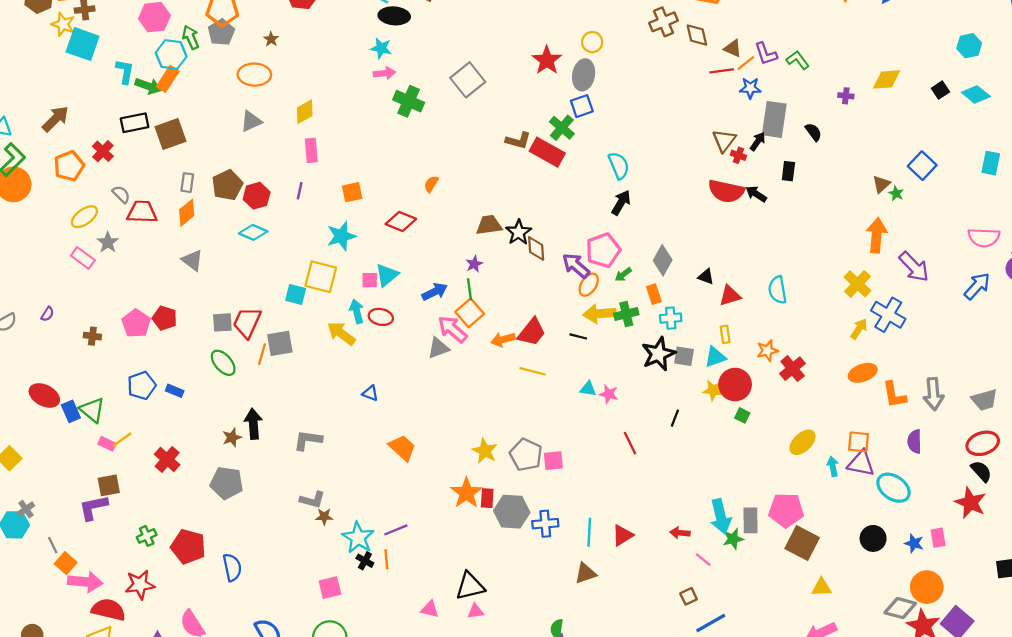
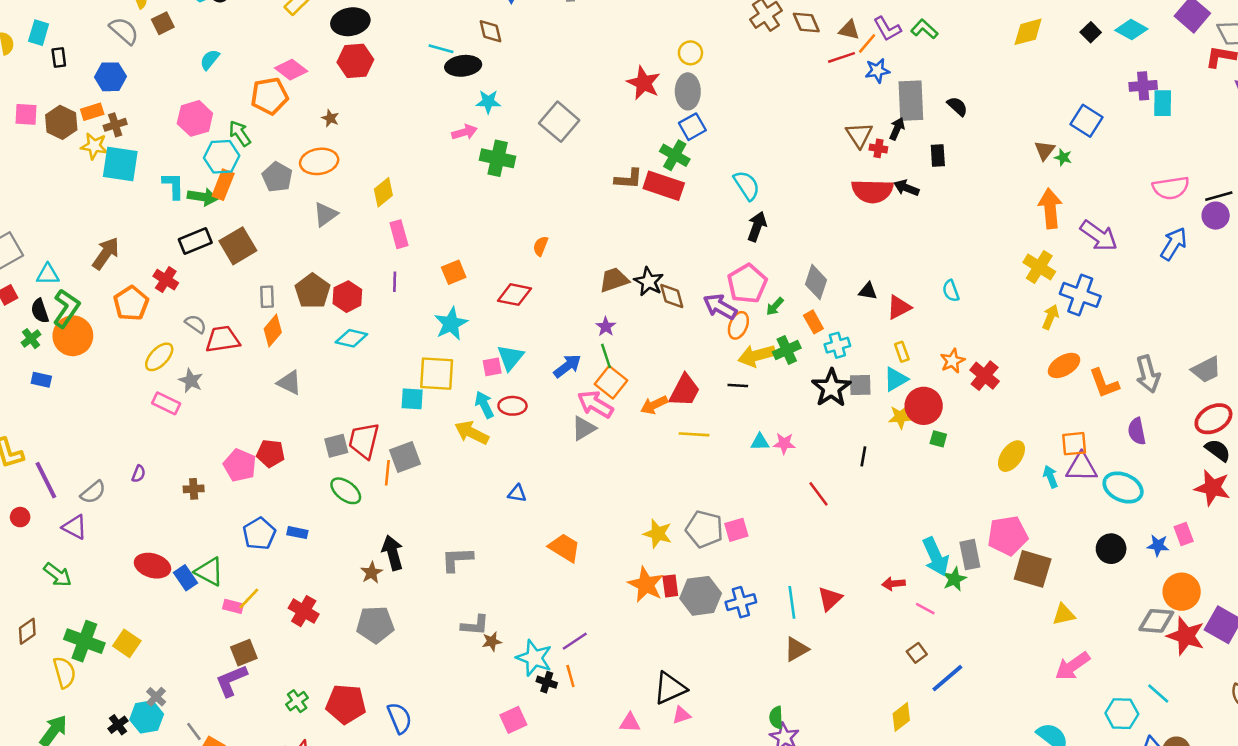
gray pentagon: (221, 32) -> (277, 177), moved
cyan star: (381, 48) -> (488, 102), moved
purple cross: (846, 96) -> (1143, 86), moved, size x1.5
cyan semicircle: (777, 290) -> (951, 291), size x0.7

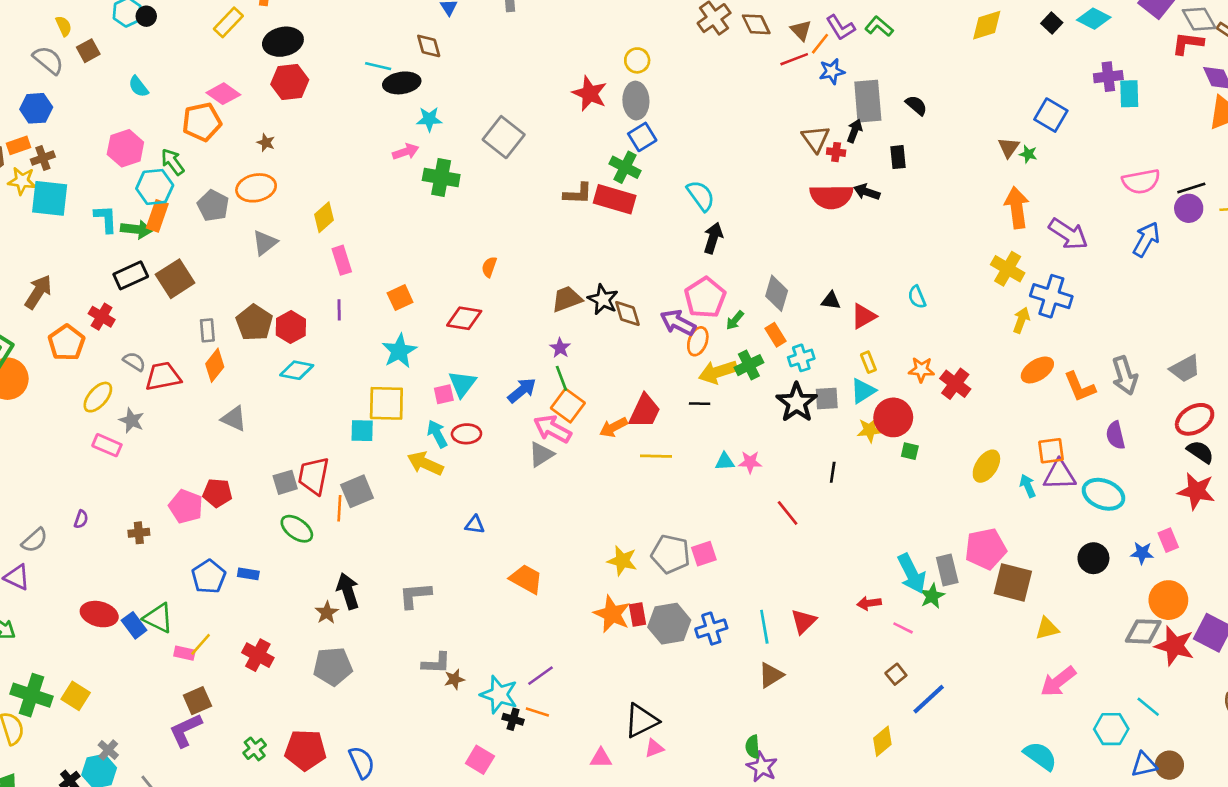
brown triangle: (849, 30) -> (801, 30), turned 35
cyan semicircle: (210, 60) -> (138, 87), turned -75
orange star: (953, 361) -> (921, 370), turned 30
orange line: (570, 676) -> (537, 712), turned -55
pink square: (513, 720) -> (480, 760), turned -32

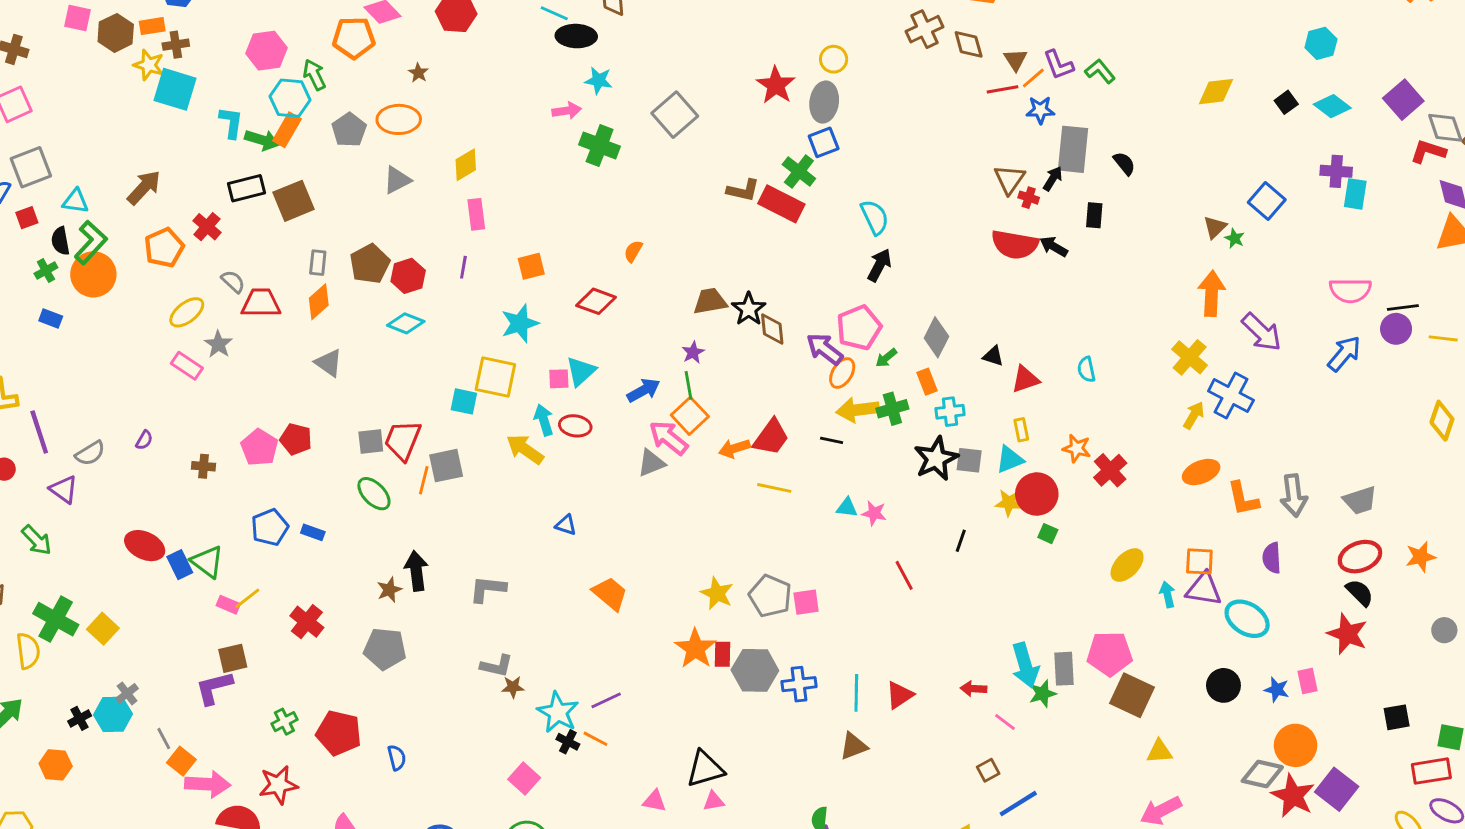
blue semicircle: (362, 762) -> (397, 758), size x0.7

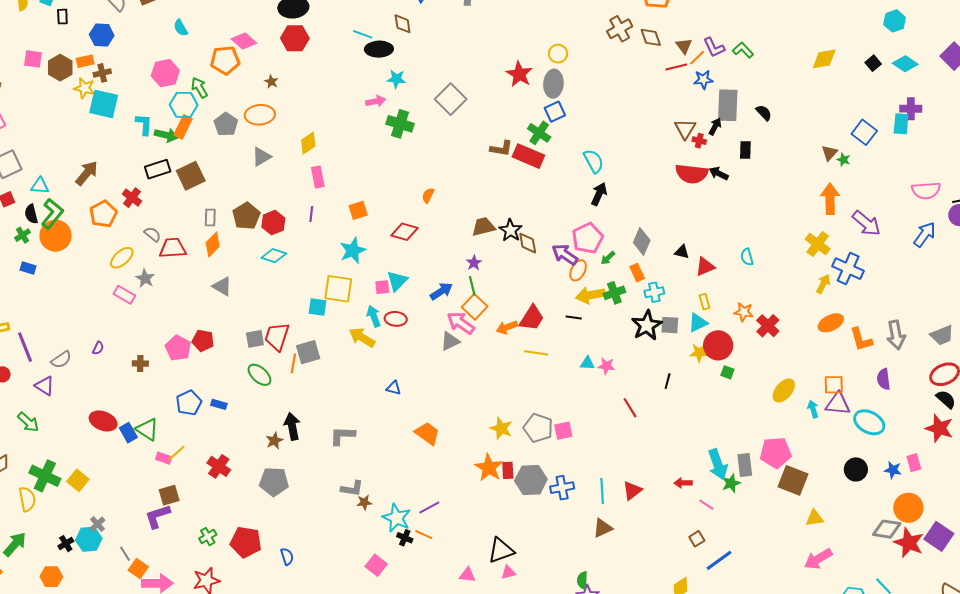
cyan rectangle: (1355, 194) -> (901, 124), moved

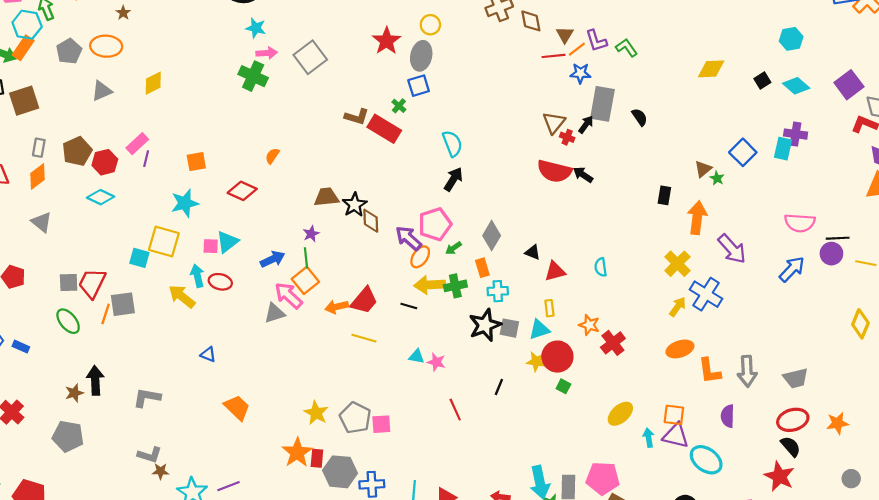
pink arrow: (376, 101) -> (267, 53), moved
green cross: (539, 133) -> (399, 106), size x0.6
black rectangle: (745, 150) -> (664, 195), moved
pink rectangle: (318, 177) -> (137, 144), moved, turned 50

